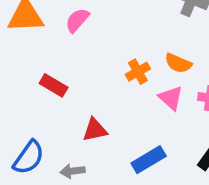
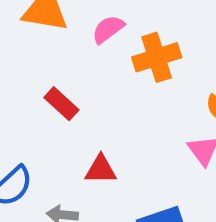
orange cross: (138, 72) -> (157, 57), moved, size x1.5

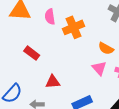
pink semicircle: (108, 29) -> (50, 17), turned -56

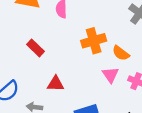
orange cross: (74, 27) -> (94, 41), moved

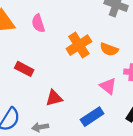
pink triangle: (110, 75) -> (108, 86), moved

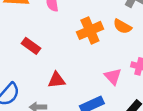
orange semicircle: (109, 49) -> (122, 26), moved

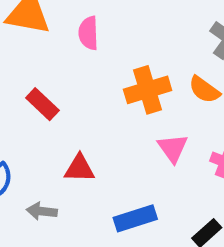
pink triangle: (113, 76) -> (173, 148), moved

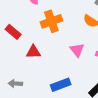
orange cross: (148, 90) -> (51, 21), moved
red triangle: (79, 168) -> (33, 52), moved

